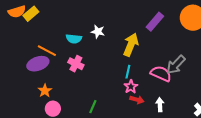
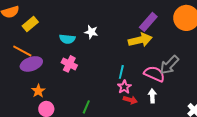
yellow rectangle: (31, 14) -> (30, 24), moved
yellow arrow: (131, 45) -> (140, 40), moved, turned 55
orange line: (47, 51) -> (22, 51), moved
white arrow: (160, 105) -> (152, 96), moved

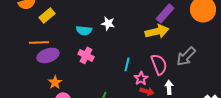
orange line: (22, 51) -> (39, 42), turned -30
cyan line: (121, 72) -> (127, 64), moved
pink semicircle: (154, 74) -> (159, 64), moved, turned 45

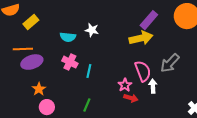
cyan line: (127, 64) -> (89, 71), moved
white arrow: (169, 87) -> (153, 86), moved

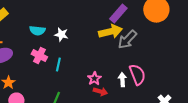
white star: (92, 30) -> (61, 35), moved
gray arrow: (170, 63) -> (127, 40), moved
pink semicircle: (143, 71) -> (137, 75), moved

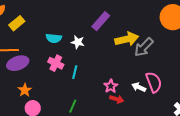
purple rectangle: (118, 14) -> (101, 21), moved
white arrow: (122, 80) -> (139, 87), turned -64

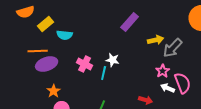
cyan semicircle: (54, 38) -> (65, 35), moved
yellow arrow: (127, 39) -> (156, 40), size x0.7
white star: (78, 42) -> (113, 60), moved
pink star: (111, 86) -> (163, 71), moved

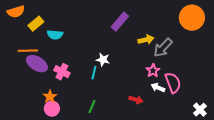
purple ellipse: (47, 64) -> (37, 64), turned 50
pink cross: (85, 64) -> (62, 72), moved
orange star: (54, 91) -> (50, 97), moved

